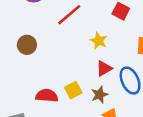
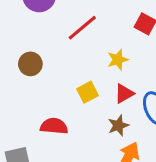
yellow star: (99, 41) -> (118, 60), turned 30
yellow square: (73, 90) -> (87, 92), moved

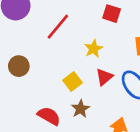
brown star: (118, 125) -> (80, 109), moved
red semicircle: (54, 126) -> (49, 116), turned 35

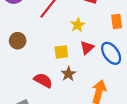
yellow square: (72, 81) -> (61, 52), turned 32

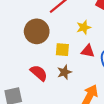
brown circle: (18, 41) -> (37, 31), moved, size x1.5
red triangle: (87, 48) -> (88, 51), turned 40

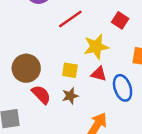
yellow star: (84, 27) -> (96, 47), size x1.5
brown circle: (37, 31) -> (26, 68), moved

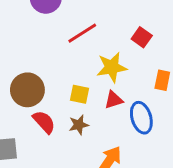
red triangle: (99, 74) -> (114, 100), turned -35

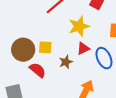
yellow square: (79, 94) -> (45, 47), moved
brown star: (79, 125) -> (66, 62), moved

